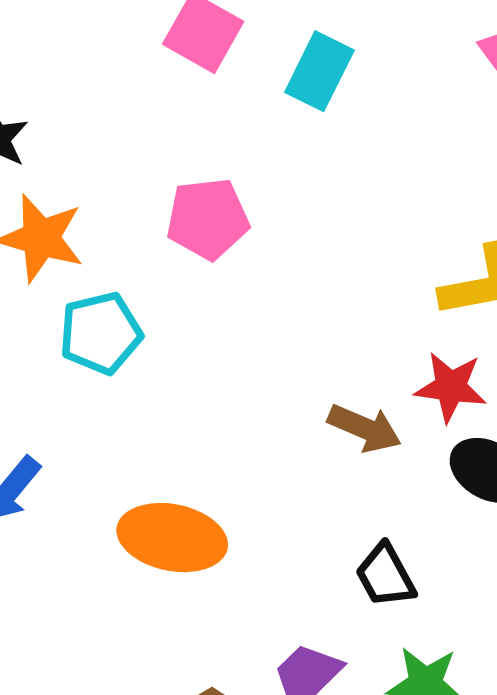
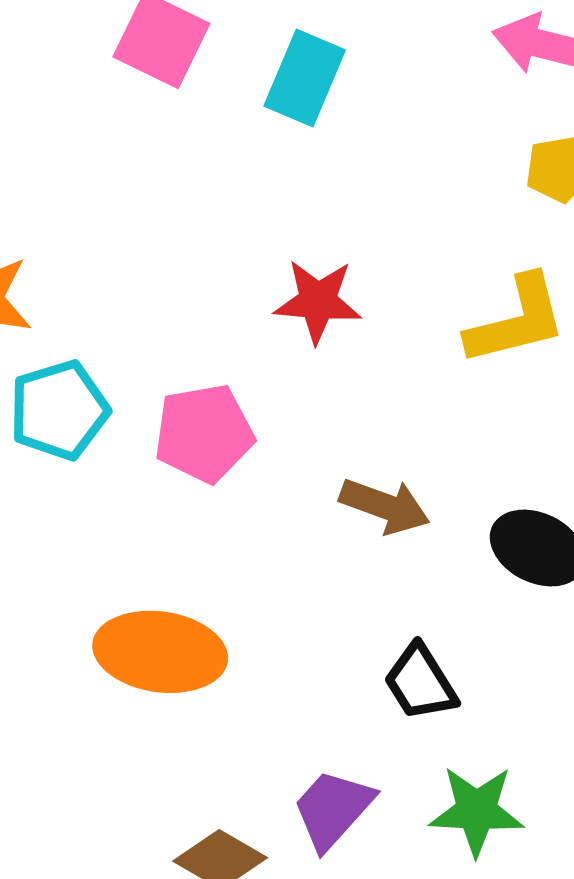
pink pentagon: (208, 219) -> (204, 433), moved
red star: (451, 387) -> (318, 301), moved

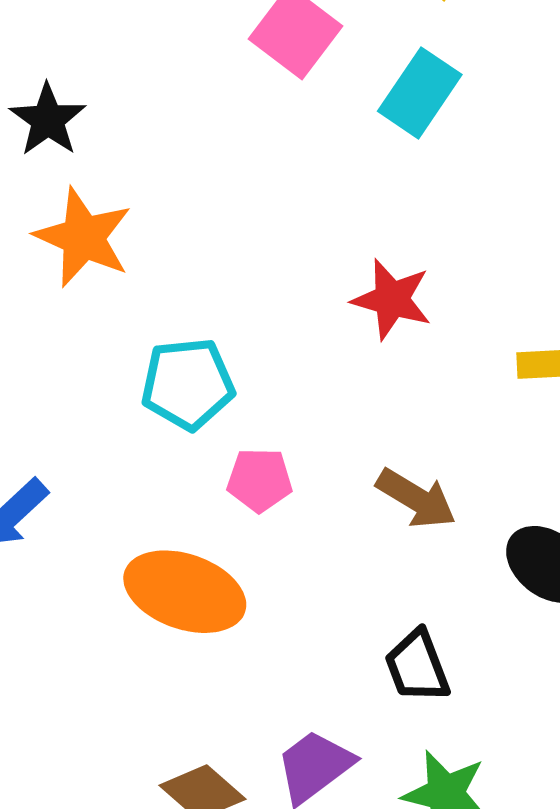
cyan pentagon: (59, 410) -> (188, 384), moved
pink pentagon: (204, 433) -> (260, 480), moved, size x0.7

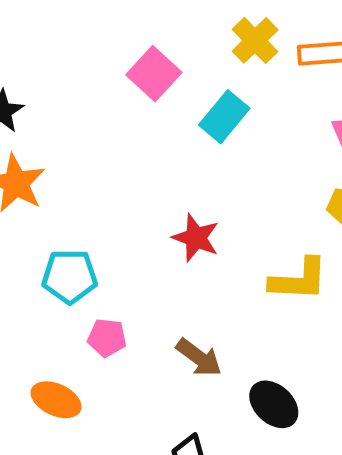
orange ellipse: (185, 592) -> (56, 400), size x0.7

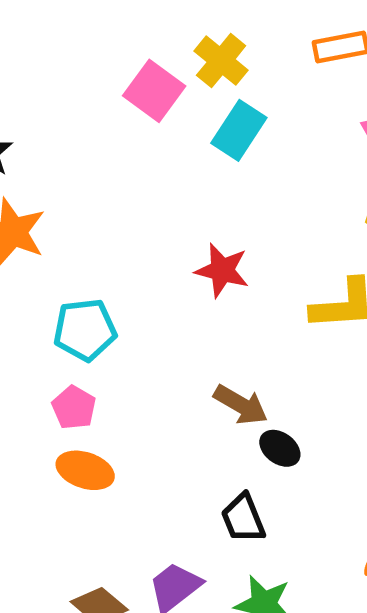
yellow cross: (255, 40) -> (221, 61), moved
pink pentagon: (107, 338) -> (74, 408), moved, turned 30
black ellipse: (274, 404) -> (280, 448), moved, size x0.7

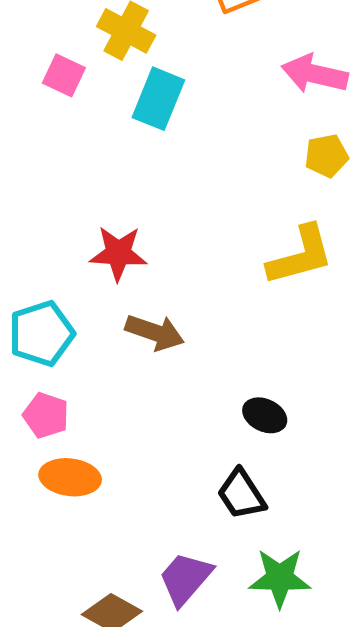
pink square: (154, 91) -> (64, 75), size x0.7
red star: (222, 270) -> (118, 253), moved
brown arrow: (241, 405) -> (155, 332), moved

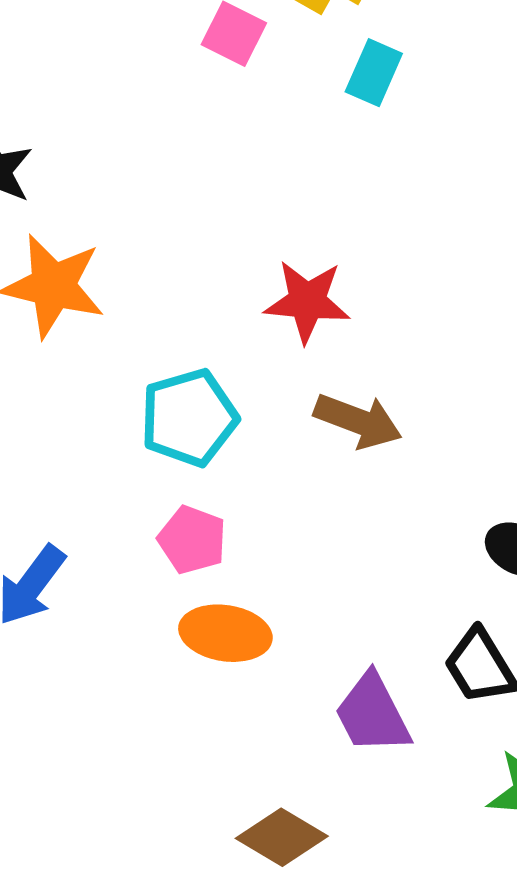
cyan rectangle: (158, 99) -> (374, 73), size x0.7
purple trapezoid: (185, 579) -> (372, 714), moved, turned -70

